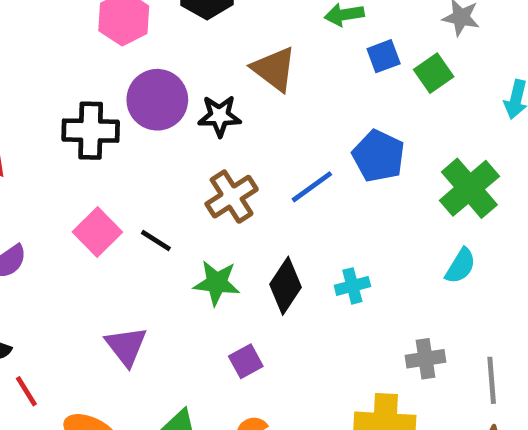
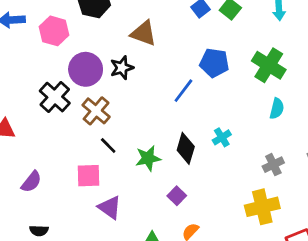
black cross: (91, 131) -> (55, 97), turned -32
brown cross: (232, 197) -> (96, 111), moved
pink square: (97, 232) -> (89, 176), moved, turned -30
black line: (156, 241) -> (108, 146), turned 30

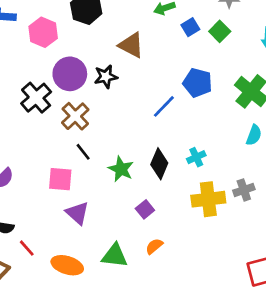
green star: (148, 158) -> (121, 169), turned 30
yellow cross: (262, 207) -> (208, 199), moved

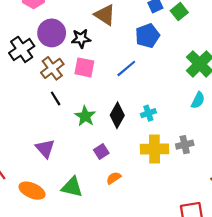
blue pentagon: (198, 83) -> (148, 36), moved, turned 30
pink square: (60, 179) -> (84, 67), moved
orange semicircle: (154, 246) -> (114, 178), moved

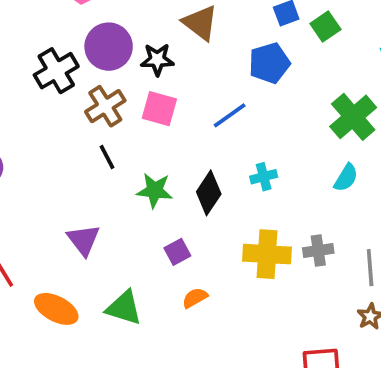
cyan cross: (148, 113) -> (264, 177), moved
green star: (85, 116) -> (155, 190), turned -30

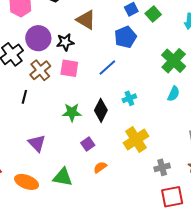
black line: (107, 157) -> (24, 97), moved, turned 48
gray cross: (318, 251) -> (162, 167), moved
yellow cross: (267, 254) -> (136, 140), turned -30

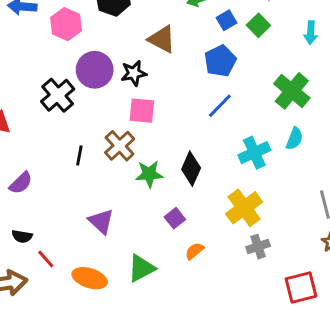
blue line: (107, 68) -> (220, 106), moved
brown cross: (40, 70) -> (120, 146), moved
cyan cross: (129, 98) -> (254, 153), moved, size x1.5
gray cross: (162, 167) -> (258, 247), moved
green triangle: (63, 177) -> (141, 268), turned -35

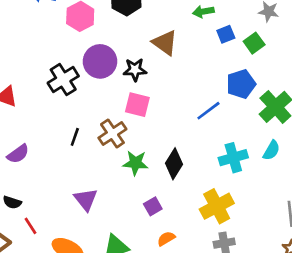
blue pentagon: (220, 61) -> (241, 84), moved

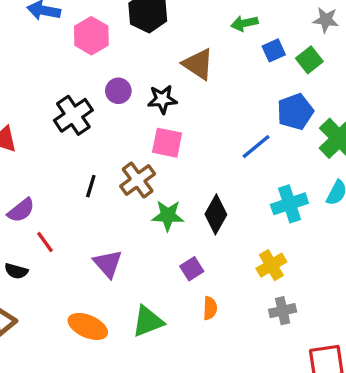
purple circle: (100, 61) -> (118, 91), size x0.6
yellow cross: (217, 206) -> (271, 265), size x0.7
red line: (31, 226) -> (45, 242), moved
orange semicircle: (166, 239) -> (210, 308), turned 126

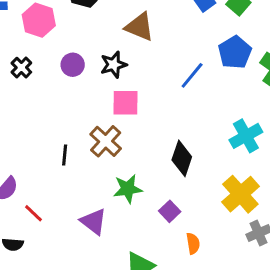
black cross: (73, 115) -> (21, 68), moved, size x0.6
blue line: (256, 147) -> (192, 75), moved
green star: (168, 215) -> (128, 189), moved
yellow cross: (271, 265) -> (240, 194), size x1.4

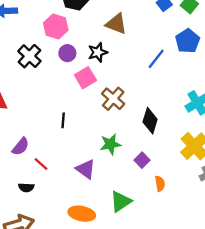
pink hexagon: (39, 20) -> (56, 27), moved
black cross: (21, 68) -> (29, 56), size x1.5
pink square: (125, 103) -> (85, 78), moved, turned -30
brown cross: (106, 141) -> (113, 99), moved

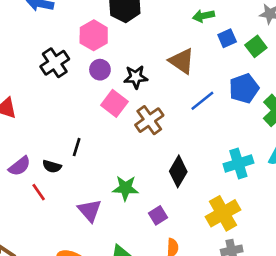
brown triangle: (116, 24) -> (182, 61), moved
pink square: (85, 78) -> (114, 103), turned -35
brown cross: (113, 99) -> (149, 120), moved
black semicircle: (26, 187) -> (52, 166), moved

